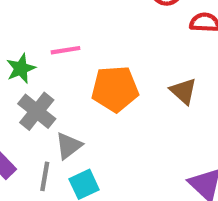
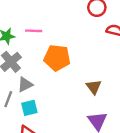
brown triangle: (183, 91) -> (94, 87), moved

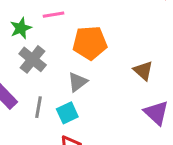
gray triangle: (25, 85) -> (77, 82), moved

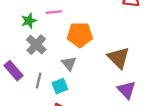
brown triangle: (143, 71) -> (118, 58), size x1.5
gray triangle: (77, 82) -> (69, 63), turned -35

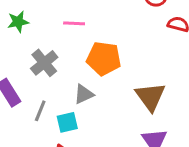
green star: (29, 21) -> (18, 22), moved
gray triangle: (69, 63) -> (84, 94), turned 35

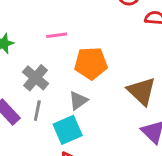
gray line: (40, 111) -> (37, 111), moved
cyan square: (67, 122) -> (68, 130), size x1.4

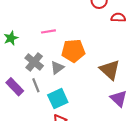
gray triangle: (78, 100) -> (57, 68), moved
gray line: (37, 111) -> (36, 85), turned -32

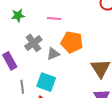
gray line: (36, 85) -> (22, 87), moved
cyan square: (58, 99) -> (46, 82), turned 30

